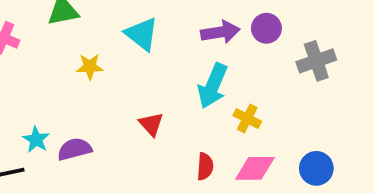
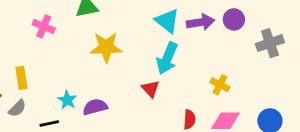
cyan triangle: (142, 34) -> (167, 21), moved
yellow star: (90, 67) -> (106, 47), size x1.6
cyan arrow: (213, 86) -> (167, 58), moved

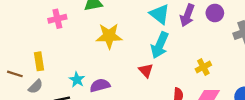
purple arrow: (201, 22) -> (187, 15), turned 120
pink cross: (44, 26) -> (57, 19), turned -36
yellow cross: (220, 85) -> (203, 67), turned 35

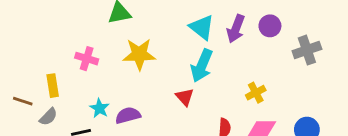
pink cross: (57, 19) -> (87, 59), moved, turned 30

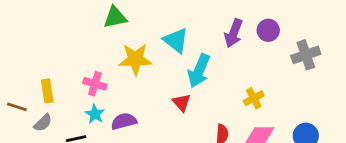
cyan triangle: (202, 27) -> (176, 40), moved
pink cross: (87, 59) -> (95, 84), moved

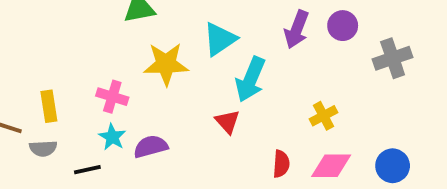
cyan triangle: (176, 40) -> (220, 39), turned 48
gray semicircle: (43, 123) -> (43, 148), turned 42

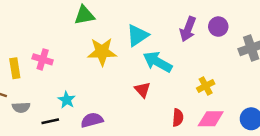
cyan arrow: (250, 79) -> (158, 62), turned 96
pink cross: (112, 97) -> (43, 59), moved
yellow rectangle: (49, 106) -> (15, 68), moved
purple semicircle: (151, 147) -> (92, 120), moved

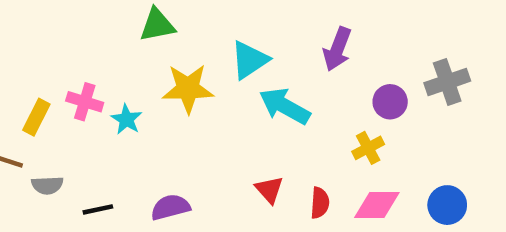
purple circle: (218, 27) -> (390, 102), moved
yellow rectangle: (15, 68) -> (36, 117), turned 36
red triangle: (142, 90) -> (269, 190), moved
cyan star: (67, 100) -> (126, 119), moved

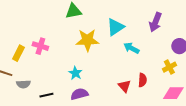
cyan arrow: (285, 106) -> (131, 48), size x0.7
cyan star: (126, 119) -> (75, 73), moved
red semicircle: (320, 203) -> (142, 80), moved

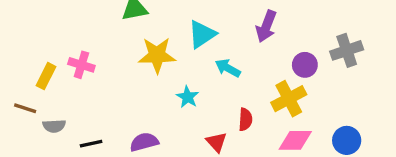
yellow cross: (169, 67) -> (289, 99), size x1.5
cyan star: (75, 73) -> (188, 97), moved
red triangle: (124, 86) -> (216, 142), moved

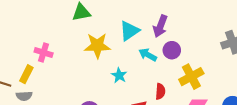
purple arrow: (266, 26) -> (160, 26), moved
purple circle: (305, 65) -> (172, 50), moved
yellow rectangle: (46, 76) -> (26, 74), moved

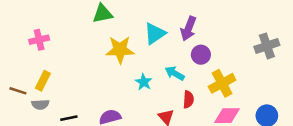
pink cross: (44, 52) -> (39, 40), moved, turned -30
cyan arrow: (148, 55) -> (175, 73), moved

